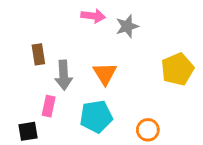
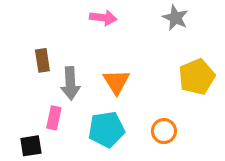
gray star: (127, 26) -> (175, 18), moved, turned -30
orange circle: (148, 130) -> (164, 131), moved

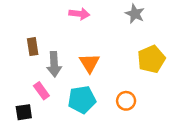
pink rectangle: (54, 118) -> (41, 91), turned -48

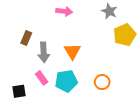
brown rectangle: (33, 47) -> (26, 38), turned 32
yellow pentagon: (151, 59) -> (125, 35), moved
pink rectangle: (41, 91) -> (42, 78), moved

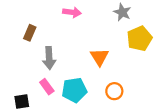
brown rectangle: (26, 38) -> (30, 33), moved
orange triangle: (72, 51) -> (99, 57), moved

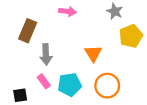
brown rectangle: (30, 33) -> (28, 31), size x1.5
orange circle: (114, 91) -> (107, 86), size x1.5

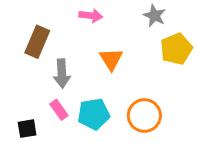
orange triangle: (93, 53) -> (111, 59), moved

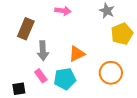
orange triangle: (111, 59) -> (77, 54), moved, turned 36
orange circle: (144, 116) -> (111, 73), moved

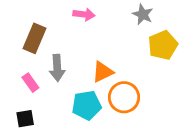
orange circle: (111, 73) -> (124, 97), moved
pink rectangle: (41, 76) -> (30, 83), moved

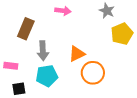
pink rectangle: (30, 83) -> (11, 66), moved, turned -48
cyan pentagon: (87, 105) -> (47, 76), moved

